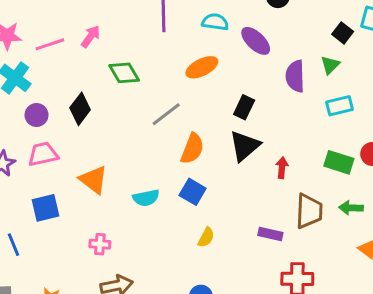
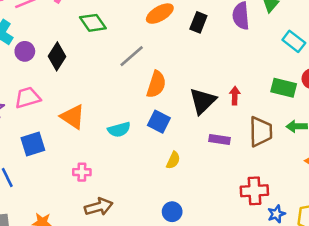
cyan rectangle: (339, 106) -> (294, 41), moved, turned 55
black rectangle: (244, 107) -> (198, 22), moved
purple circle: (37, 115) -> (25, 51), moved
black triangle: (245, 146) -> (203, 101), moved
purple rectangle: (270, 234) -> (219, 139), moved

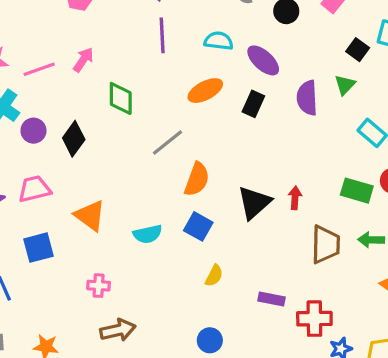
green diamond: (93, 23) -> (121, 98), turned 32
purple rectangle: (219, 139) -> (271, 299), moved

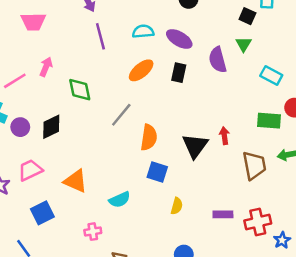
black diamond: (74, 139) -> (51, 127), turned 40
cyan semicircle: (148, 234) -> (120, 200), moved

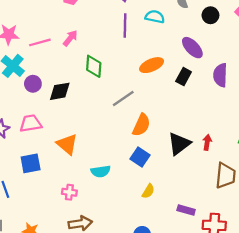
cyan semicircle: (143, 31) -> (155, 17), moved

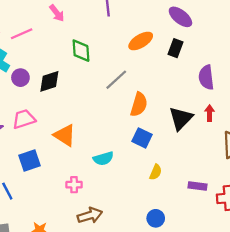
pink arrow: (70, 38) -> (57, 13), moved, turned 112
purple semicircle: (220, 75) -> (206, 77), moved

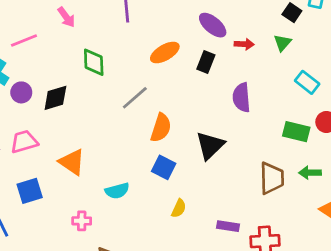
red arrow: (209, 113) -> (244, 44), moved, turned 91

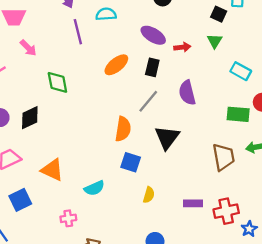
gray line: (135, 98) -> (148, 101), moved

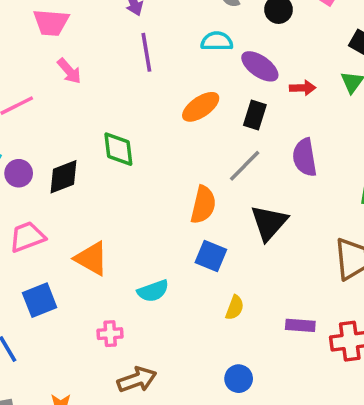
cyan semicircle: (106, 14) -> (217, 41), moved
green diamond: (57, 82) -> (118, 149), moved

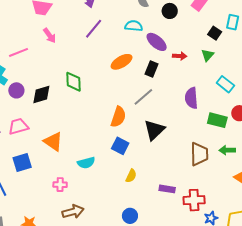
purple line: (146, 52) -> (94, 29), turned 45
purple semicircle: (305, 157) -> (191, 98), moved

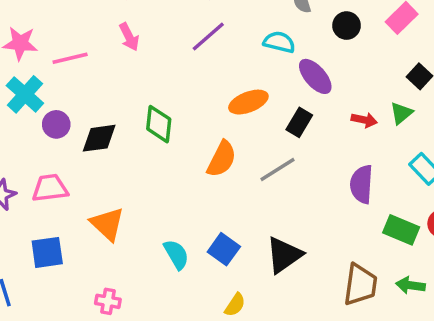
red arrow: (180, 56) -> (364, 120), moved
orange semicircle: (118, 117) -> (222, 159), moved
black triangle: (154, 130) -> (284, 255), moved
cyan semicircle: (86, 163) -> (176, 254), moved, turned -114

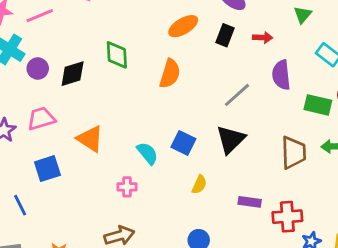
red arrow: (364, 120) -> (263, 38), moved
gray line: (278, 169) -> (237, 95), moved
pink cross: (108, 301) -> (127, 187), moved

